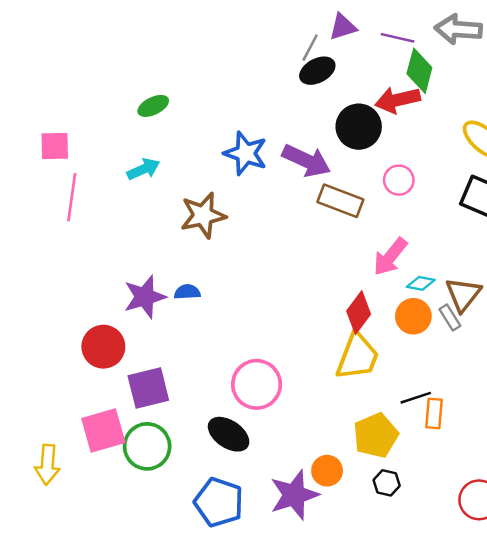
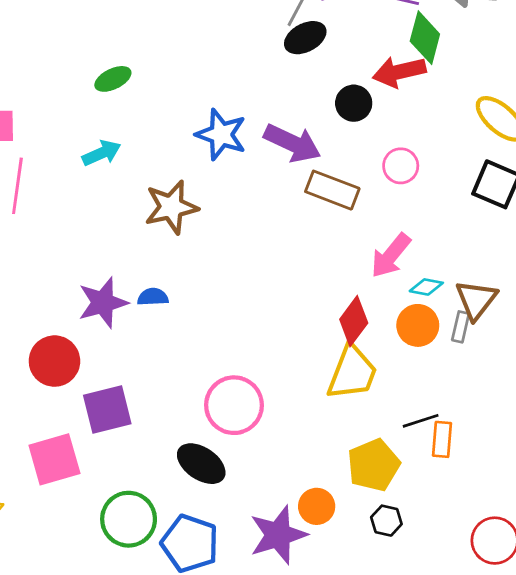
black circle: (359, 127) -> (354, 103), size x0.7
gray rectangle: (450, 317) -> (461, 327), turned 45
green circle: (147, 446) -> (129, 519), moved

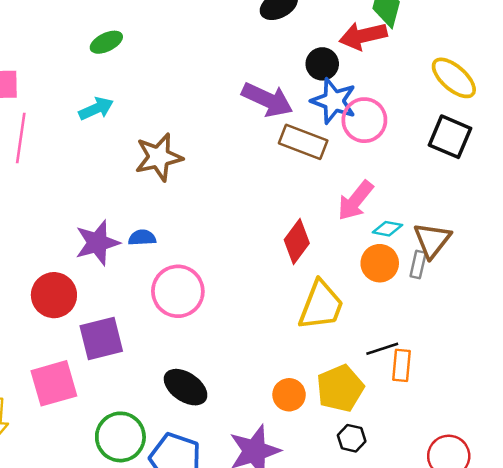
blue star: (221, 135) -> (334, 101), moved
pink circle: (401, 166) -> (364, 120), size x1.4
red diamond: (354, 321) -> (297, 241), moved
pink circle: (234, 405) -> (178, 291), moved
orange circle: (317, 506) -> (289, 395), moved

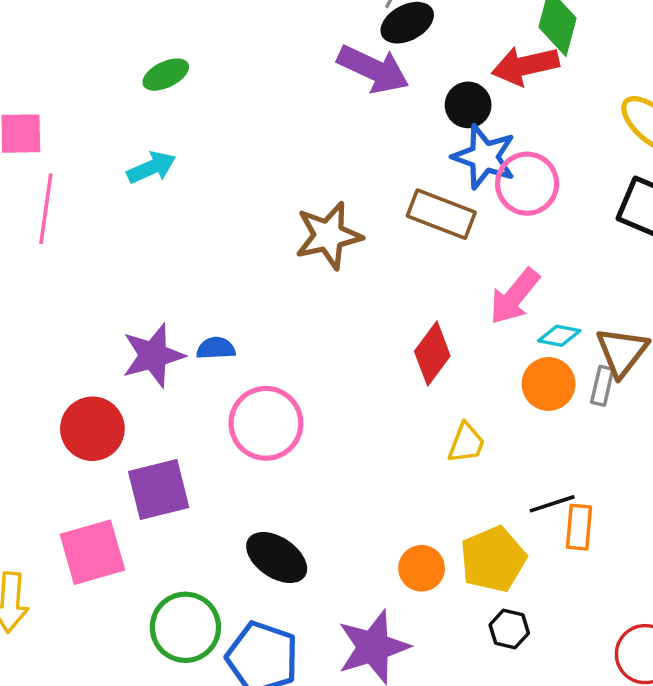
purple arrow: (267, 100) -> (373, 69), moved
brown star: (159, 157) -> (329, 236), moved
yellow trapezoid: (321, 305) -> (466, 443), size x0.6

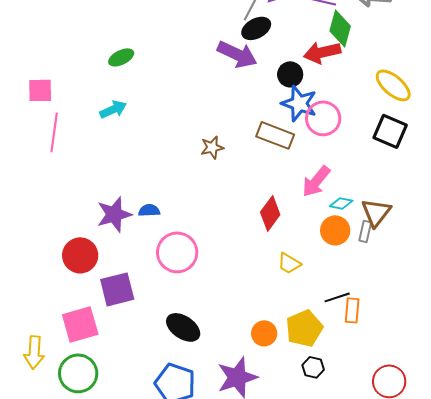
brown star: (329, 236) -> (212, 147), size x0.6
yellow trapezoid: (466, 443) -> (289, 263), turned 100
green circle: (185, 627) -> (78, 373), moved

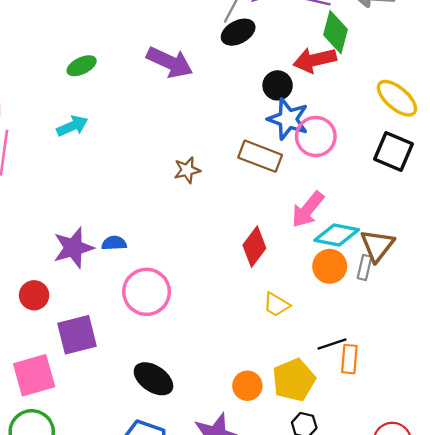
purple arrow: (237, 54) -> (170, 62), moved
cyan diamond: (341, 203) -> (337, 235), size x1.6
red circle: (80, 255) -> (34, 295), size x0.7

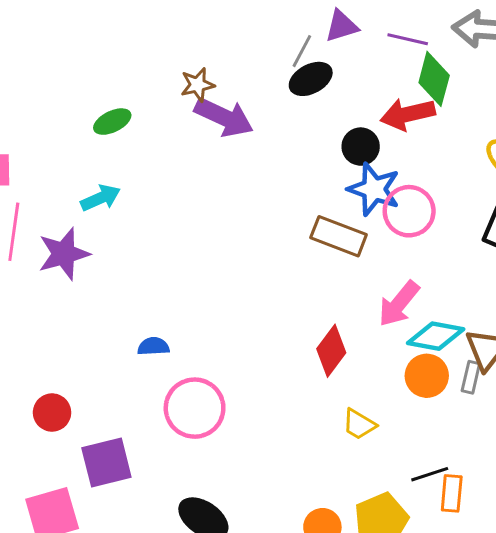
brown star: (187, 170) -> (198, 85), moved
purple star: (73, 248) -> (64, 254), moved

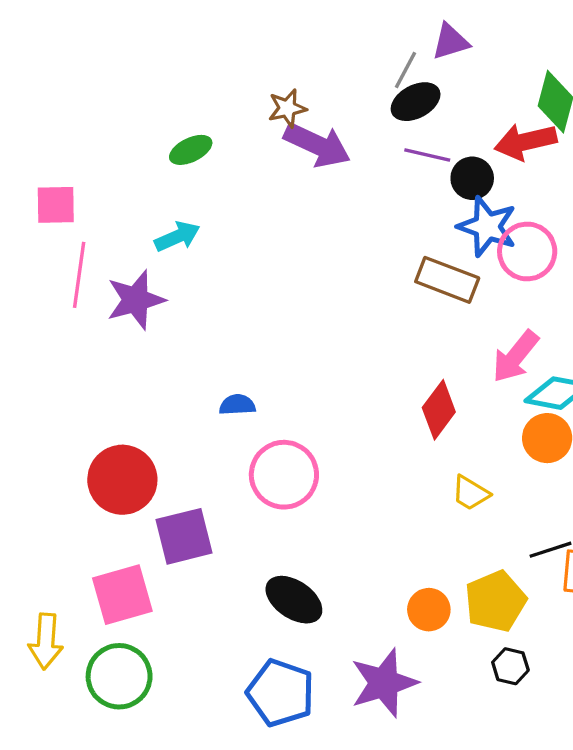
purple line: (408, 39) -> (427, 155), moved
red circle: (52, 413) -> (122, 480), size x1.6

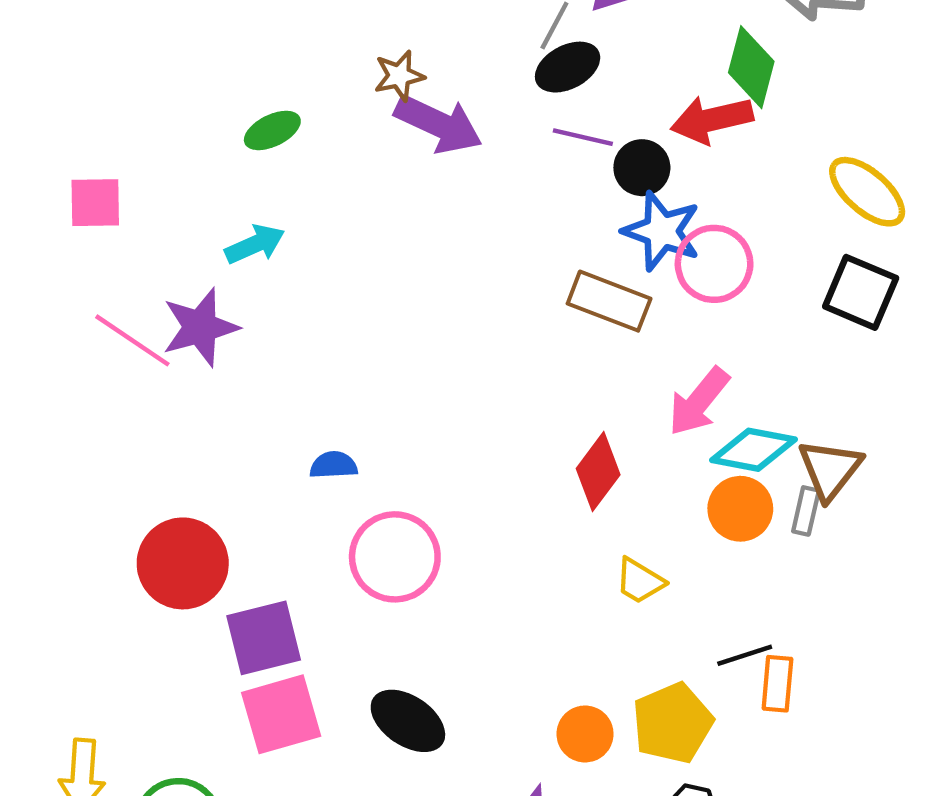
pink line: (79, 275) -> (132, 340), moved, turned -64
pink square: (122, 595) -> (281, 714), moved

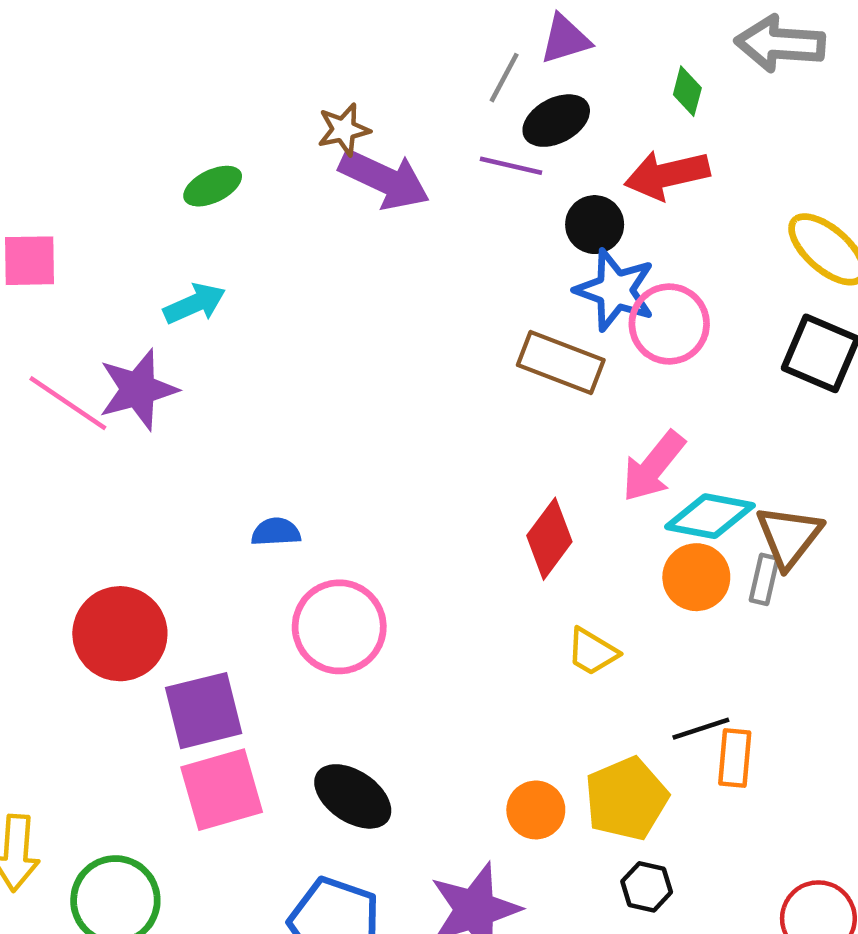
black ellipse: (568, 67) -> (556, 121), moved
green diamond: (751, 67) -> (687, 91), moved, size x0.6
purple line: (583, 137) -> (511, 166), moved

